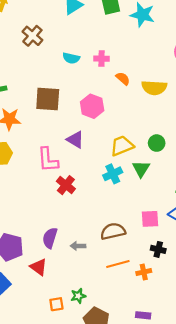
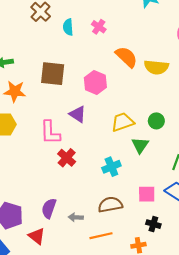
cyan semicircle: (71, 58) -> (68, 27), moved, turned 70
pink cross: (102, 59) -> (99, 27), moved, turned 32
orange semicircle: (123, 78) -> (126, 57), size x1.6
cyan cross: (113, 174) -> (111, 167), moved
orange line: (118, 264) -> (101, 236), moved

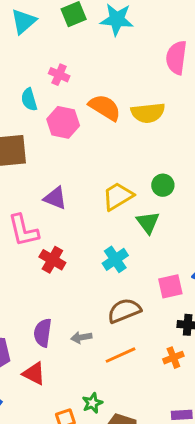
cyan semicircle: (68, 27) -> (29, 100), moved
pink hexagon: (95, 82) -> (63, 122), moved

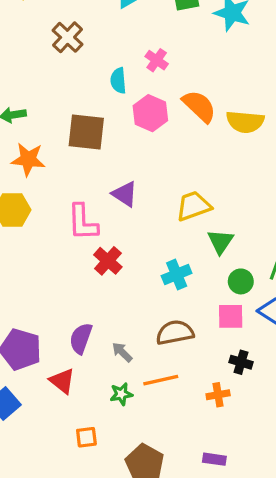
green circle: (163, 185) -> (241, 281), moved
gray arrow: (81, 337) -> (122, 352), turned 42
green star: (92, 403) -> (121, 394), moved

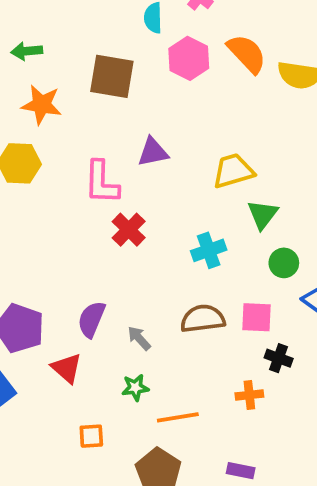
purple triangle: (125, 194) -> (153, 152), turned -48
pink square: (231, 316) -> (256, 317), moved
orange line: (161, 380) -> (178, 417), moved

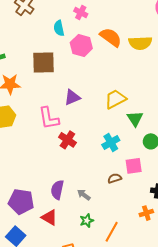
pink square: (256, 317) -> (134, 166), moved
brown semicircle: (203, 319) -> (115, 178), size x0.6
orange line: (178, 417) -> (112, 232), turned -40

